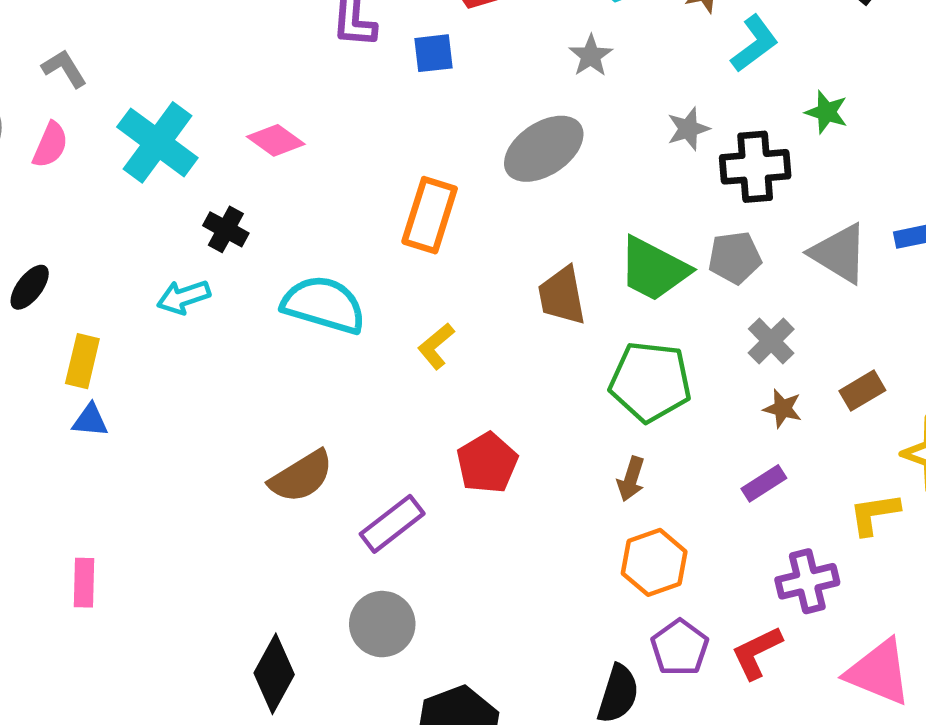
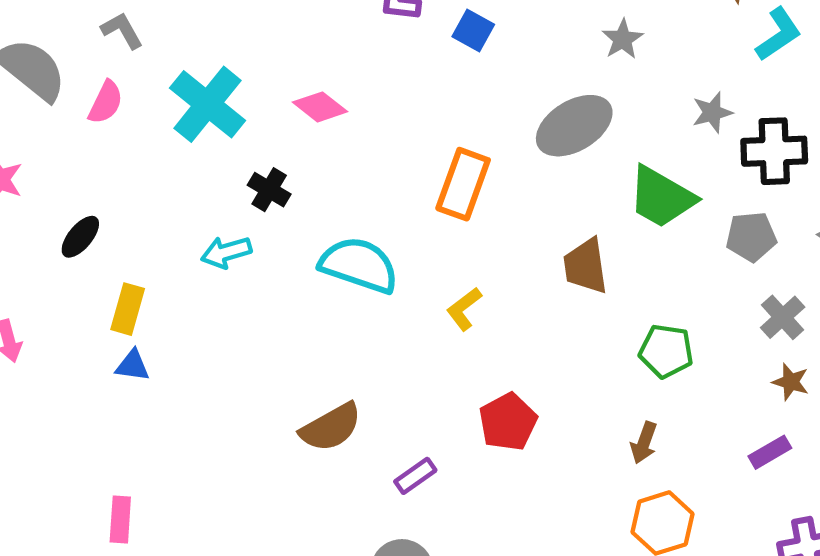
blue square: (434, 53) -> (473, 30), turned 33
green trapezoid: (654, 269) -> (662, 197), moved
green pentagon: (650, 382) -> (666, 351), size x0.7
purple rectangle: (392, 524) -> (415, 476), size x0.7

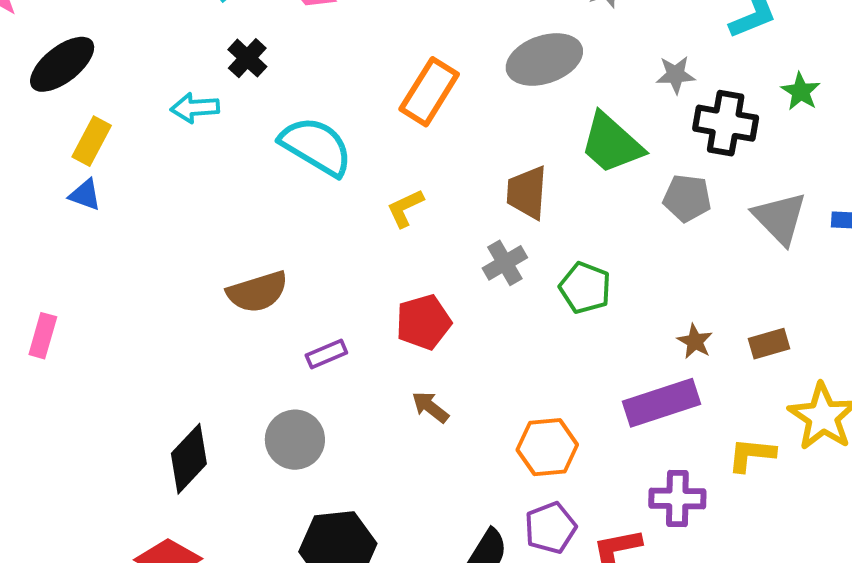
black ellipse: (80, 237) -> (62, 64), size x1.6
gray cross: (783, 317) -> (505, 263), moved
brown arrow: (644, 443) -> (430, 407), moved, turned 96
purple rectangle: (770, 452) -> (662, 403), size x1.8

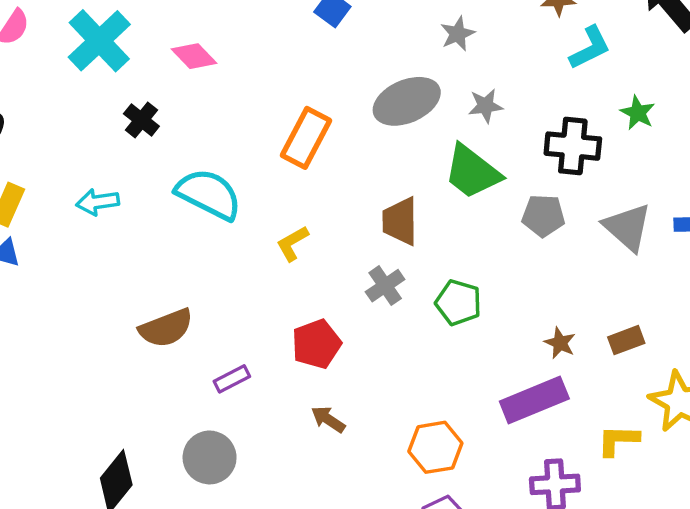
gray star: (676, 75) -> (485, 106), moved
cyan arrow: (195, 108) -> (98, 202), moved

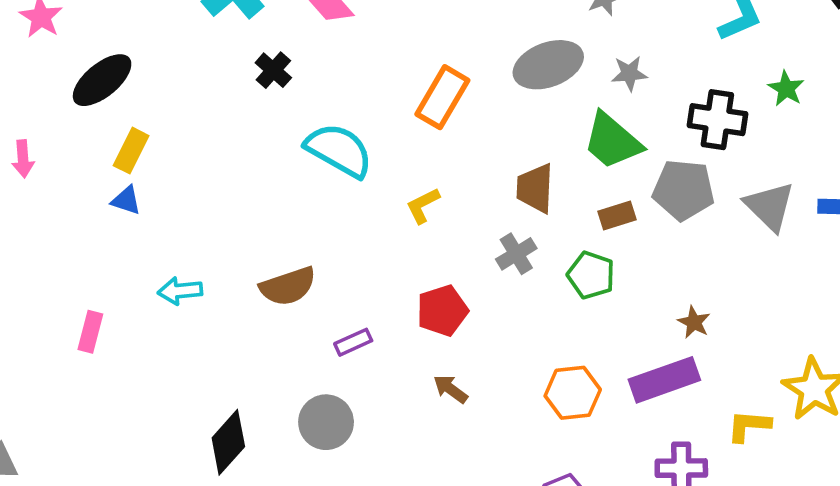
cyan arrow: (98, 202) -> (180, 291), moved
gray pentagon: (543, 216) -> (683, 190), size x1.4
brown rectangle: (626, 340) -> (617, 215), moved
orange hexagon: (435, 447) -> (573, 393), moved

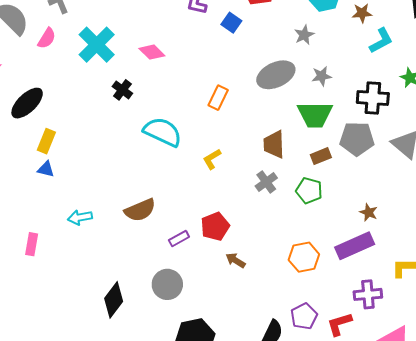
orange rectangle: (442, 97) -> (218, 98), size x0.7
green trapezoid: (612, 141) -> (315, 115), turned -36
red pentagon: (442, 311) -> (215, 226), moved

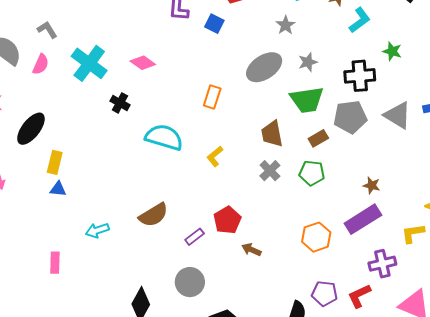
purple pentagon: (304, 316) -> (324, 293), turned -30

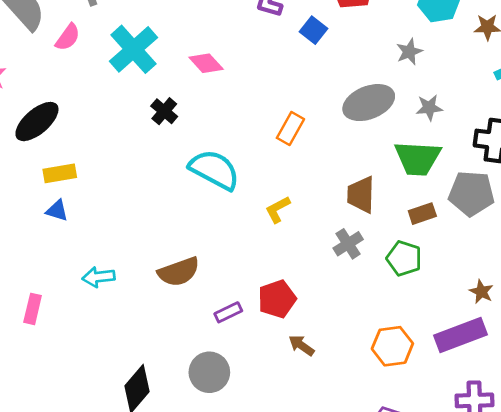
yellow rectangle: (55, 162) -> (60, 173), turned 55

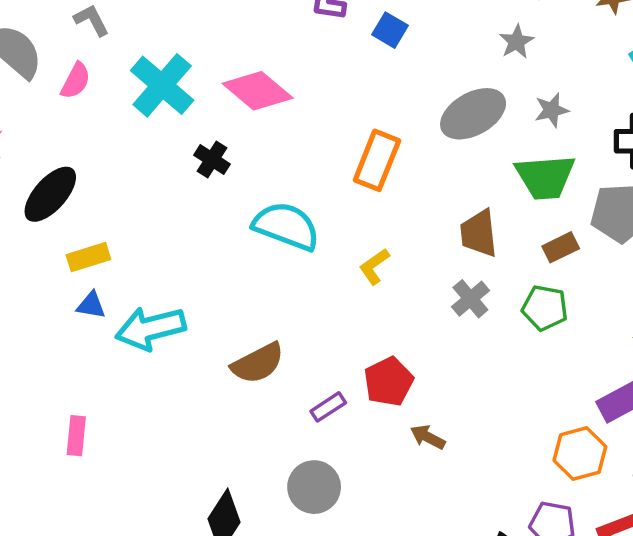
pink diamond: (206, 63) -> (258, 91), size x1.5
orange rectangle: (290, 128) -> (377, 160), size x1.4
cyan arrow: (99, 277) -> (151, 328), moved, size x1.6
orange hexagon: (392, 346) -> (580, 453), moved

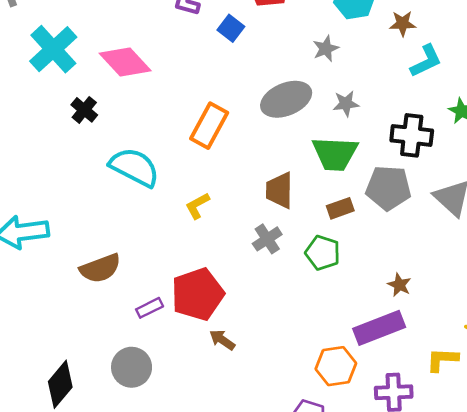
red pentagon: (389, 382) -> (198, 294), size x1.4

